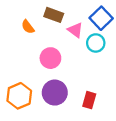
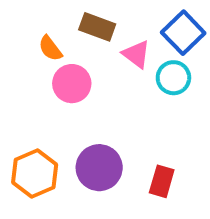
pink circle: (50, 58) -> (72, 84), moved

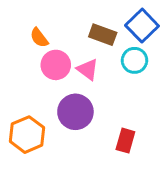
brown rectangle: (97, 27) -> (103, 35), moved
pink triangle: (136, 54) -> (88, 69), moved
purple circle: (99, 168) -> (75, 112), moved

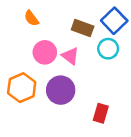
orange semicircle: (39, 38) -> (31, 18), moved
orange hexagon: (27, 135) -> (22, 88), moved

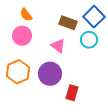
pink circle: (45, 52) -> (22, 36), moved
red rectangle: (101, 113) -> (72, 93), moved

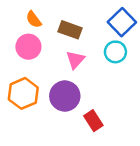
brown rectangle: (68, 23) -> (70, 30), moved
pink triangle: (58, 46) -> (75, 60), turned 35
red rectangle: (72, 93) -> (93, 121), turned -49

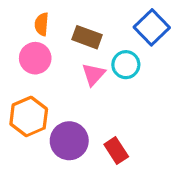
orange semicircle: (34, 19) -> (42, 24), turned 42
cyan circle: (115, 52) -> (126, 65), moved
purple circle: (65, 96) -> (69, 141), moved

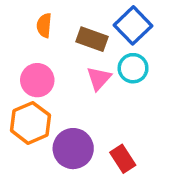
blue square: (152, 27) -> (133, 25), moved
pink circle: (35, 58) -> (37, 80), moved

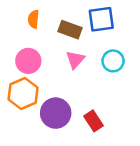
blue square: (133, 25) -> (101, 19), turned 36
cyan circle: (133, 68) -> (113, 61), moved

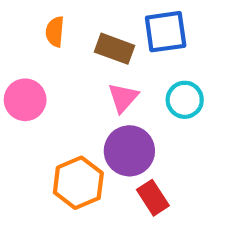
pink circle: (28, 61) -> (25, 100), moved
orange hexagon: (23, 94) -> (78, 183), moved
purple circle: (56, 113) -> (129, 151), moved

